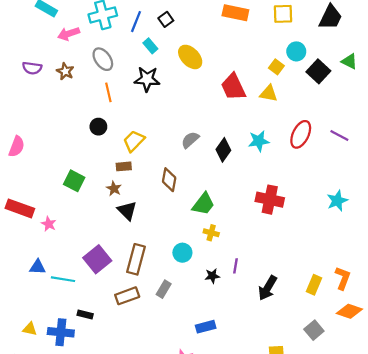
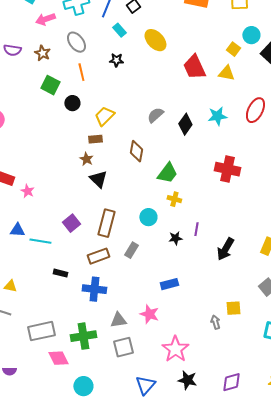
black star: (147, 79) -> (116, 60), size x0.6
green square: (74, 181) -> (50, 85), moved
purple square: (97, 259) -> (71, 223), size x0.7
blue cross: (61, 332) -> (94, 289), moved

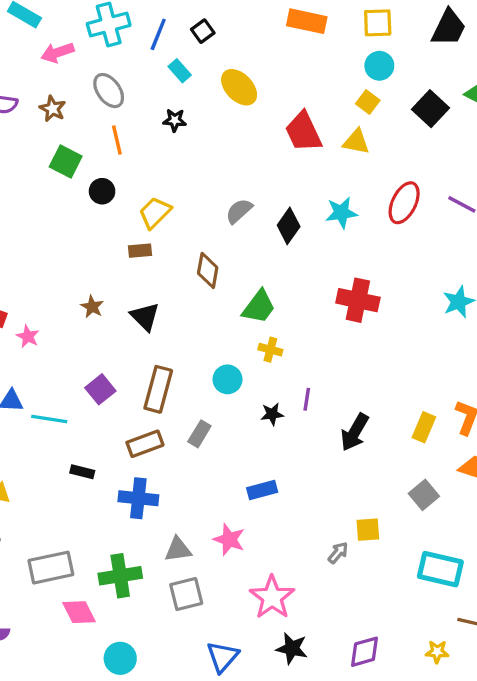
cyan circle: (251, 35) -> (379, 66), moved
brown star: (86, 159) -> (92, 307), moved
gray arrow: (215, 322) -> (338, 553), turned 56

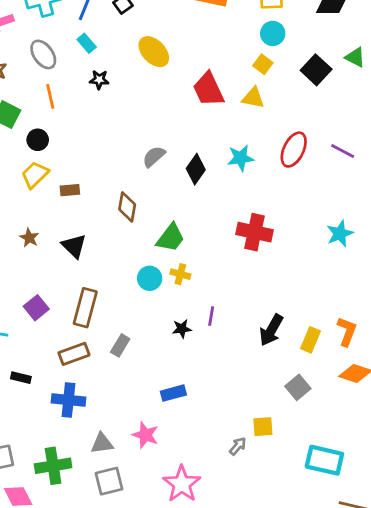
cyan rectangle: (180, 71) -> (87, 43), moved
yellow trapezoid: (155, 213) -> (35, 175), moved
cyan circle: (227, 379) -> (150, 278), moved
black arrow: (355, 432) -> (271, 330), moved
gray square: (424, 495) -> (298, 387), moved

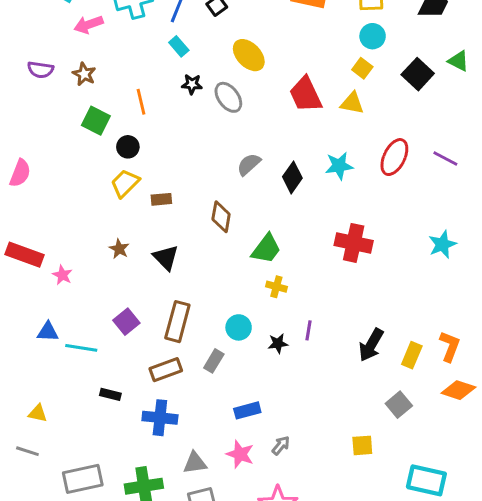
gray ellipse: (43, 54) -> (228, 97), moved
cyan circle: (150, 278) -> (239, 327), moved
blue rectangle: (173, 393) -> (247, 410), moved
gray arrow: (238, 446) -> (281, 445), moved

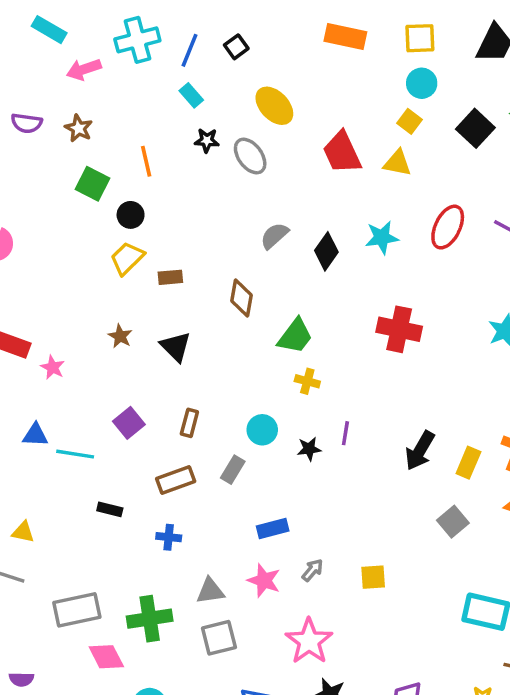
brown rectangle: (177, 322) -> (189, 423), size x0.6
blue cross: (160, 418) -> (169, 537), size x0.6
yellow square: (362, 445) -> (373, 577), moved

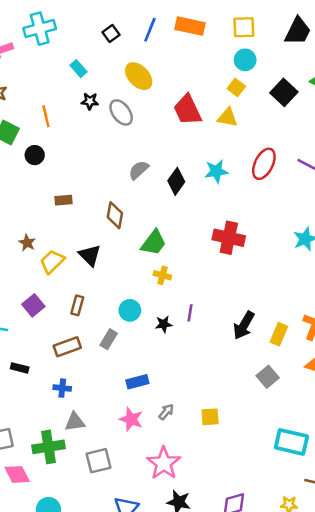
blue line: (189, 50) -> (150, 30), moved
yellow trapezoid: (127, 258) -> (52, 262), moved
black triangle: (176, 347) -> (90, 255), moved
gray triangle: (210, 591) -> (75, 422), moved

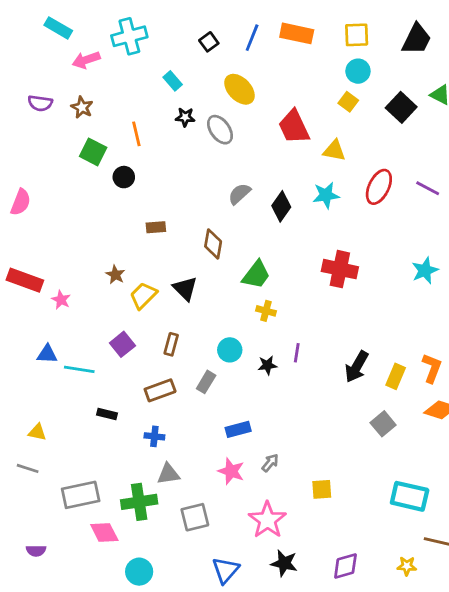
yellow triangle: (228, 117) -> (334, 151), moved
yellow square: (210, 417) -> (322, 489), moved

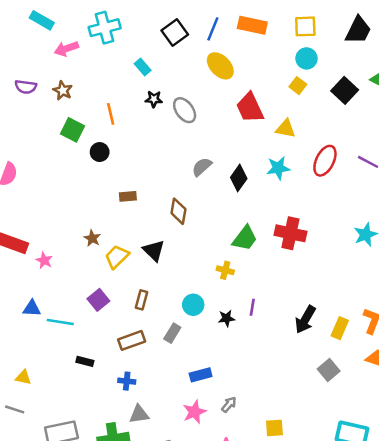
black square: (209, 42) -> (175, 33), size x1.5
yellow ellipse: (240, 89) -> (220, 66), moved
green trapezoid: (256, 275) -> (245, 238), moved
pink star: (231, 471) -> (194, 412), turned 30

